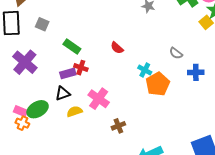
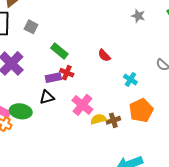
orange pentagon: (158, 84) -> (141, 110), moved
green ellipse: (38, 109) -> (21, 111), turned 35
yellow semicircle: (75, 112) -> (98, 119), moved
brown cross: (118, 126) -> (113, 120), moved

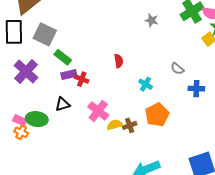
gray square: (31, 27) -> (45, 34), size x1.6
green rectangle: (59, 51) -> (63, 57), moved
red semicircle: (104, 55) -> (119, 61), turned -144
purple rectangle: (53, 78) -> (69, 75), moved

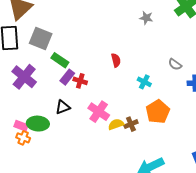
purple rectangle: (69, 75) -> (67, 77), turned -35

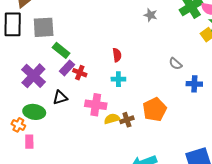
gray square: (41, 38) -> (44, 27), turned -30
purple cross: (24, 77) -> (33, 76), moved
cyan cross: (144, 82) -> (118, 79), moved, turned -32
pink cross: (99, 112) -> (96, 105), turned -30
pink rectangle: (21, 126) -> (29, 142), moved, turned 64

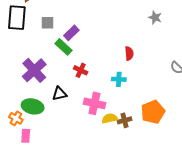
gray square: (44, 27) -> (47, 23), size x0.6
red semicircle: (117, 55) -> (129, 53), moved
purple rectangle: (67, 68) -> (71, 33), moved

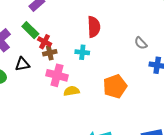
green rectangle: (63, 47) -> (30, 30), moved
red semicircle: (129, 53) -> (94, 27), size x1.5
brown cross: (125, 120) -> (50, 53), moved

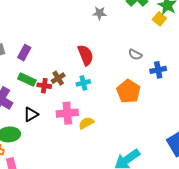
brown cross: (50, 53) -> (58, 78), moved
orange pentagon: (115, 86) -> (128, 91), moved

